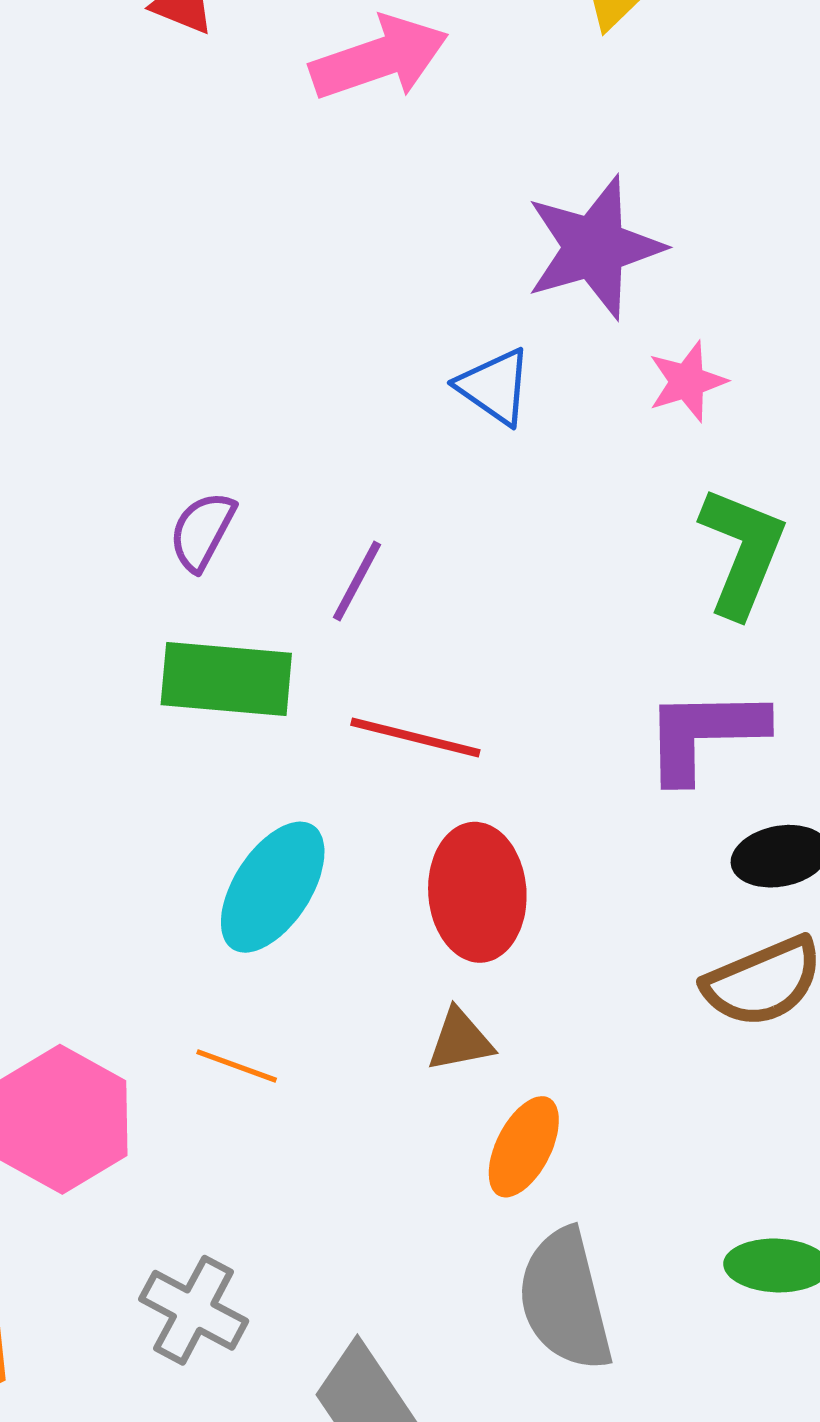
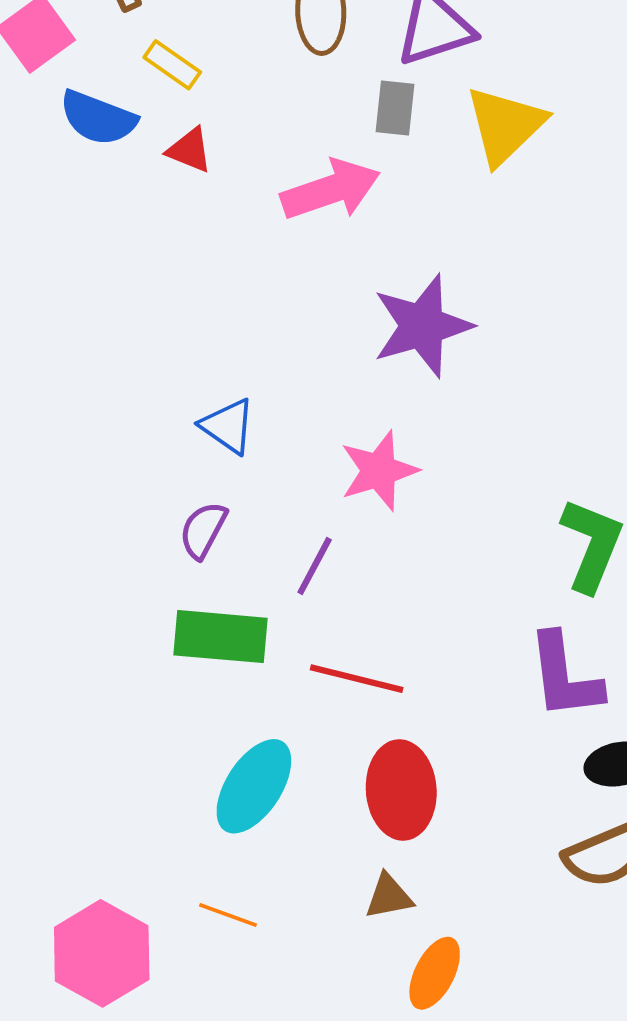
purple star: (594, 247) -> (422, 326), moved
pink star: (687, 382) -> (379, 471), moved, size x1.4
blue triangle: (495, 387) -> (228, 426), moved
purple L-shape: (704, 734) -> (565, 676), turned -96

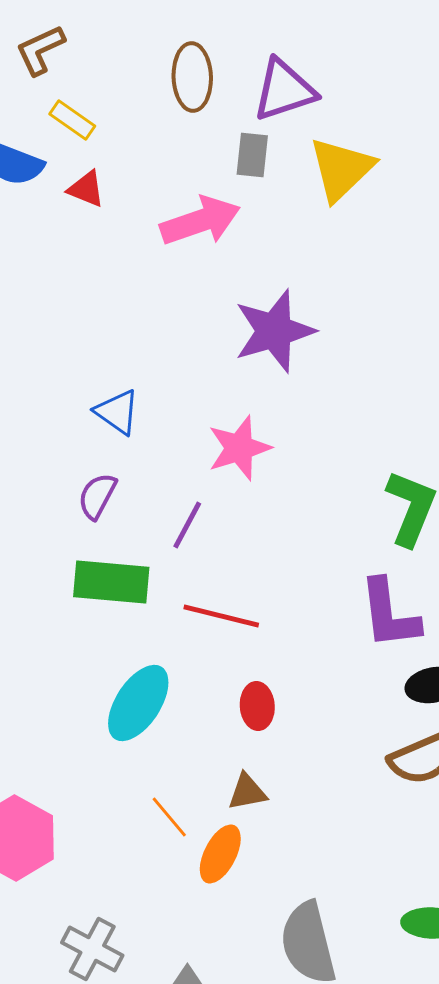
red ellipse: (401, 790) -> (257, 706), size x0.6
orange line: (228, 915) -> (169, 817), moved, turned 30
orange ellipse: (435, 973) -> (220, 854), moved

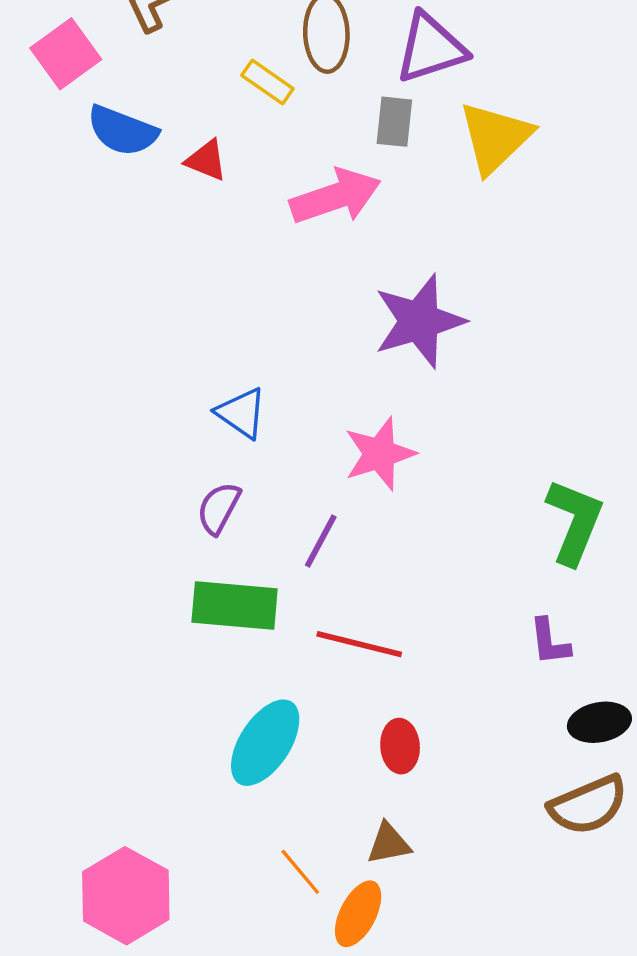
yellow rectangle: (72, 120) -> (267, 82), moved
purple L-shape: (389, 614) -> (550, 642), size x0.6

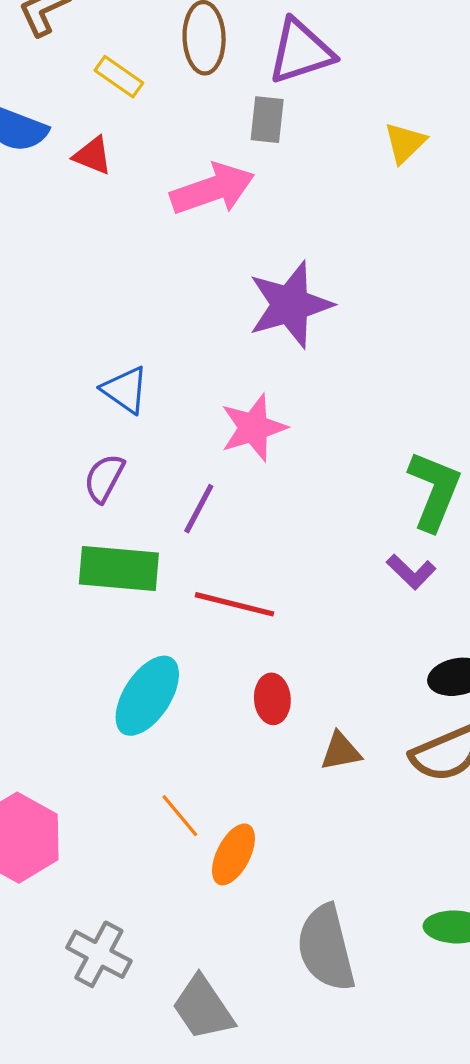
yellow rectangle: (267, 82) -> (119, 77), moved
yellow triangle: (495, 138) -> (405, 143), moved, size x0.6
purple L-shape: (550, 642) -> (411, 572), moved, turned -39
brown triangle: (389, 844) -> (341, 751), moved

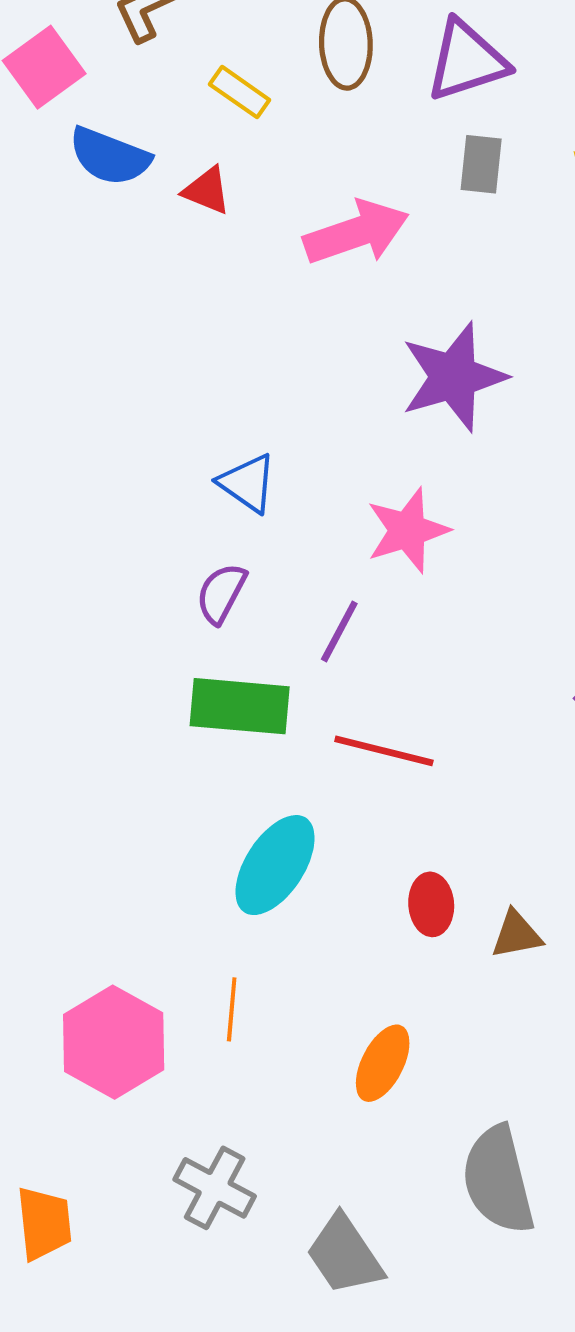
gray rectangle: (267, 120) -> (481, 164), moved
red ellipse: (272, 699) -> (431, 904), moved
orange line: (180, 816) -> (232, 1009), moved, turned 45

